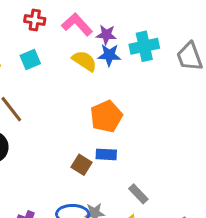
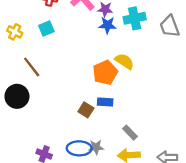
yellow semicircle: (84, 61) -> (124, 61), moved

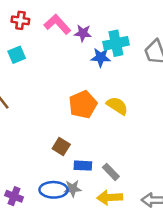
blue star: (107, 25) -> (101, 57), moved
yellow semicircle: (124, 61) -> (117, 106), moved
blue rectangle: (105, 102) -> (83, 166), moved

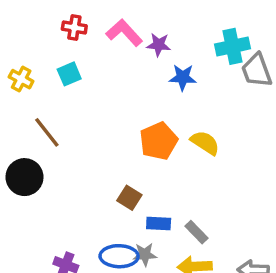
cyan cross: (116, 43) -> (233, 46), moved

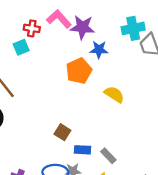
red cross: (74, 28) -> (32, 28), moved
purple star: (159, 45) -> (82, 27), size x1.5
orange pentagon: (159, 141) -> (79, 71), moved

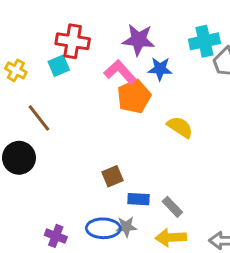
pink L-shape: (59, 19) -> (120, 72), moved
red cross: (32, 28) -> (73, 41), size x1.5
brown square: (62, 132) -> (112, 176), turned 35

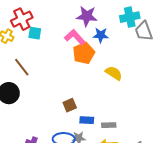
red cross: (73, 41) -> (22, 19), moved, turned -35
cyan square: (59, 66) -> (35, 33), turned 32
gray rectangle: (172, 207) -> (109, 125), turned -48

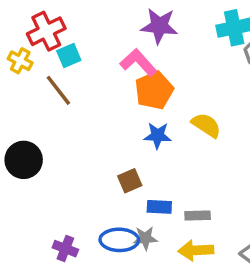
cyan square: (35, 33) -> (69, 56), turned -32
blue star: (101, 35) -> (158, 136), moved
brown line: (22, 67) -> (58, 90), moved

